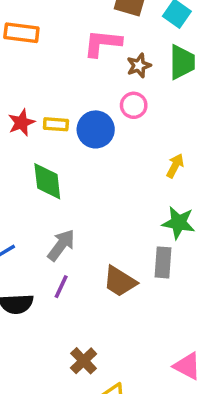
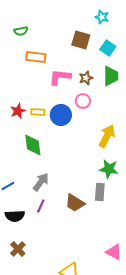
orange rectangle: (21, 33) -> (36, 57), moved
pink L-shape: (103, 43) -> (60, 77), moved
yellow arrow: (175, 166) -> (107, 136), size x1.6
brown cross: (84, 361) -> (18, 249), moved

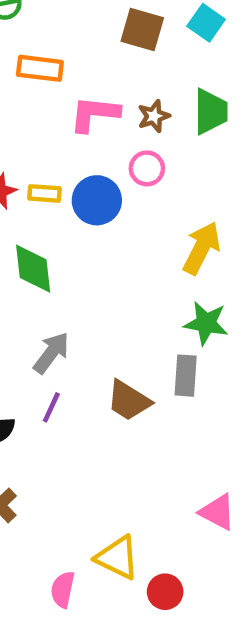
cyan square: (108, 48) -> (206, 23), moved

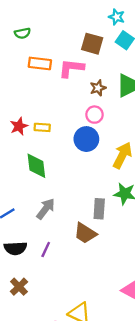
pink L-shape: (95, 114) -> (71, 68), moved
blue circle: (97, 200) -> (86, 139), moved
gray rectangle: (186, 376) -> (99, 209), moved
purple line: (51, 407) -> (46, 249), moved

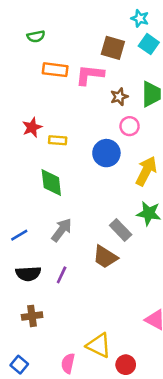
pink circle: (95, 115) -> (130, 126), moved
red star: (19, 126) -> (32, 127), moved
gray rectangle: (99, 209) -> (121, 230), turned -48
brown cross: (19, 287) -> (32, 316), turned 36

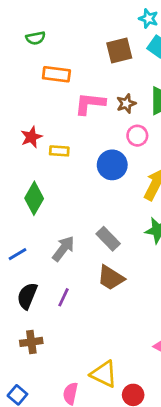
brown square: (113, 48) -> (119, 51), turned -30
pink L-shape: (90, 75) -> (90, 104), moved
green diamond: (51, 183) -> (34, 198), moved, turned 36
gray rectangle: (121, 230) -> (108, 239), moved
black semicircle: (28, 274) -> (27, 296), turned 115

